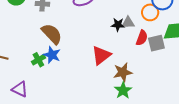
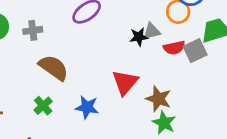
red semicircle: (142, 38) -> (174, 48), turned 70
blue star: (52, 55) -> (87, 107), moved
brown star: (123, 72) -> (158, 99), turned -30

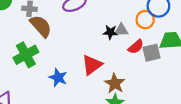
red semicircle: (174, 48) -> (136, 47), turned -42
brown semicircle: (54, 68) -> (41, 26), moved
green cross: (43, 106) -> (26, 55), moved, size x1.6

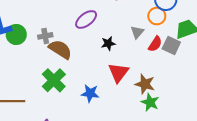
gray triangle: (121, 30) -> (137, 32), turned -32
black star: (110, 32) -> (108, 43), moved
gray square: (151, 53) -> (171, 46), turned -36

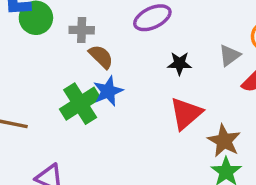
brown semicircle: (60, 49) -> (101, 57), size x0.7
blue star: (90, 93) -> (108, 91), moved, turned 30

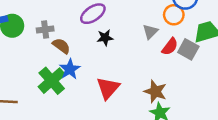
black star: (179, 63) -> (105, 38), moved
red triangle: (186, 113) -> (108, 88), moved

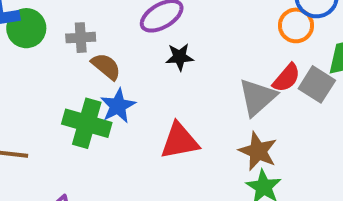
gray triangle: (150, 32) -> (257, 97), moved, size x1.5
green cross: (52, 81) -> (87, 123), turned -36
red triangle: (108, 88) -> (180, 141), turned 35

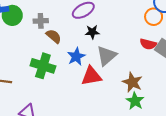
red semicircle: (286, 78) -> (148, 44), turned 63
gray triangle: (257, 97) -> (107, 56), moved
blue star: (118, 106) -> (76, 57), moved

